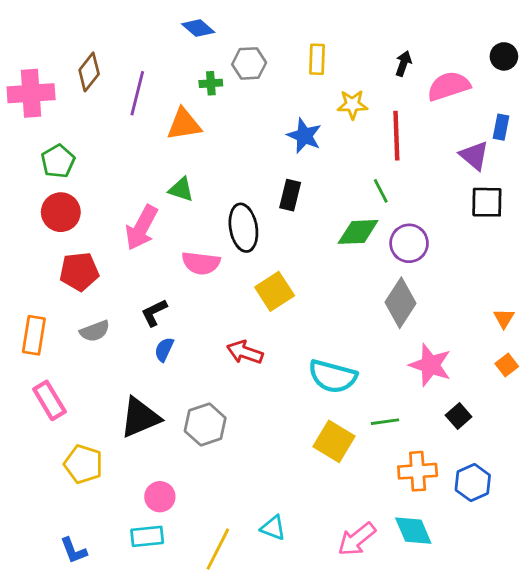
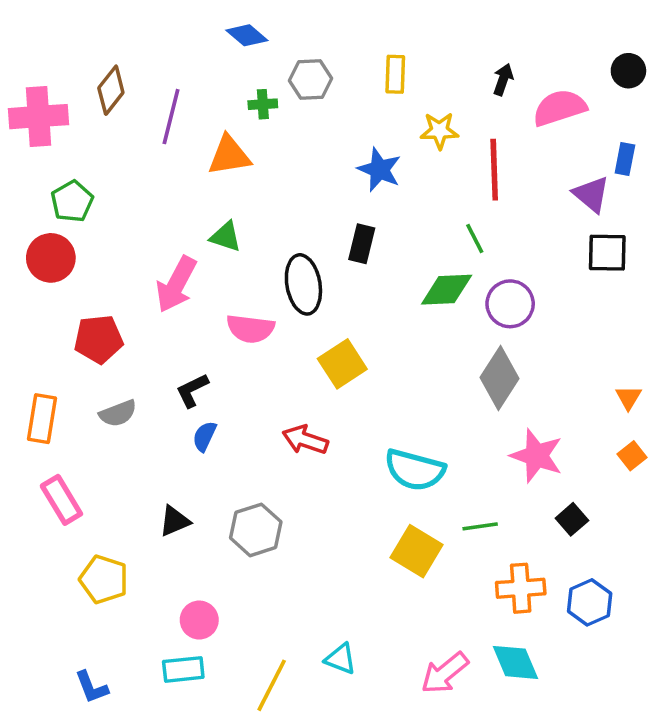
red circle: (61, 212) -> (51, 258), moved
black triangle: (140, 417) -> (174, 521), size x0.6

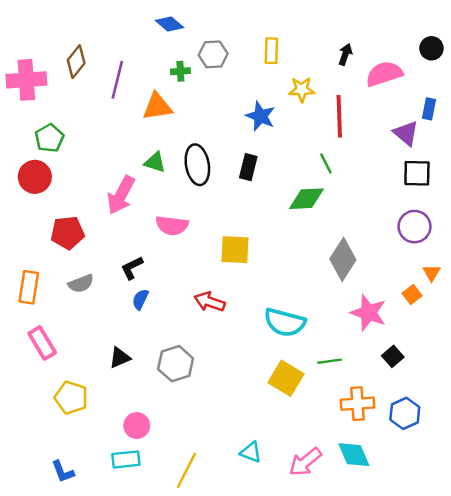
black ellipse: (303, 284) -> (197, 165), moved
purple circle: (510, 304) -> (414, 227), moved
yellow square: (342, 364) -> (235, 250), turned 36
orange square: (632, 456) -> (412, 295), moved
cyan triangle: (341, 659) -> (251, 452), moved

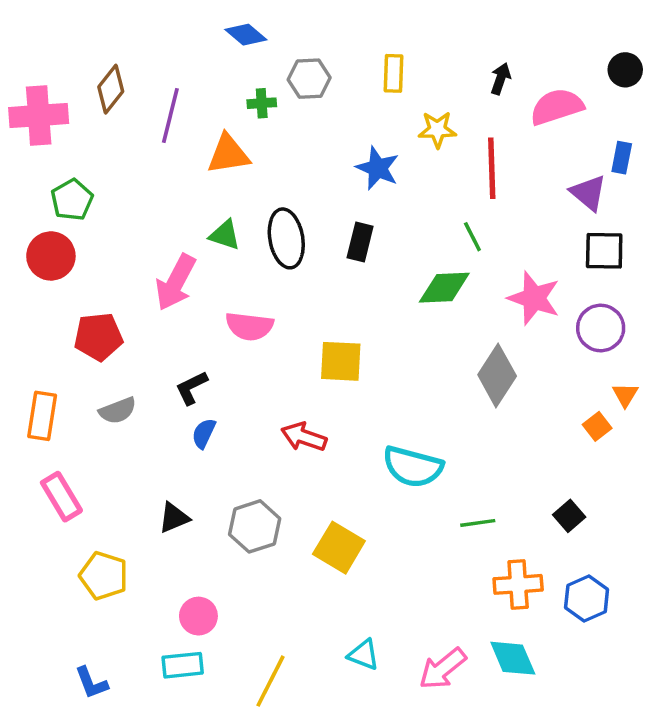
pink star: (368, 313) -> (534, 298), moved
yellow square: (286, 378) -> (339, 548), moved

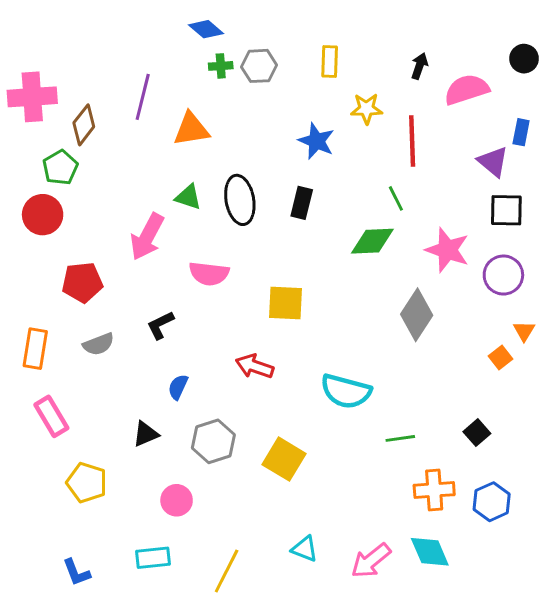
brown diamond: (111, 89) -> (84, 125), moved
green cross: (262, 103) -> (221, 66), moved
blue semicircle: (204, 433) -> (178, 387), moved
pink circle: (198, 616) -> (177, 500), moved

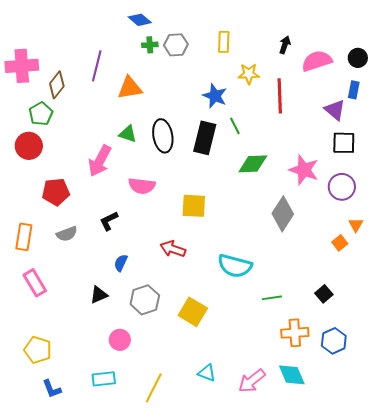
black circle: (524, 59) -> (358, 58), moved
green line: (396, 198) -> (235, 126), moved
black rectangle: (302, 203) -> (205, 138), size x1.5
yellow pentagon: (87, 483) -> (38, 350), moved

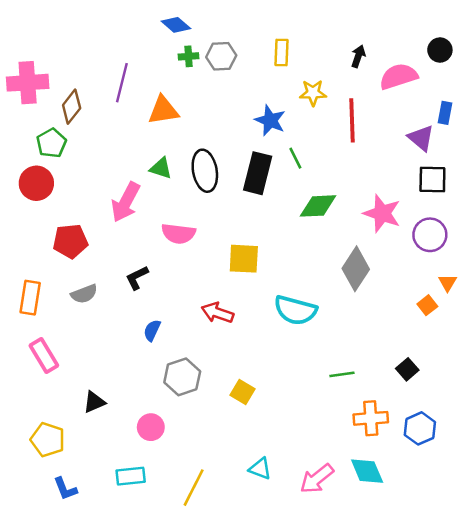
black circle: (358, 58) -> (440, 50), moved
cyan semicircle: (235, 266) -> (295, 310), moved
black triangle: (99, 295) -> (94, 402), moved
yellow square: (193, 312) -> (243, 392), size x0.7

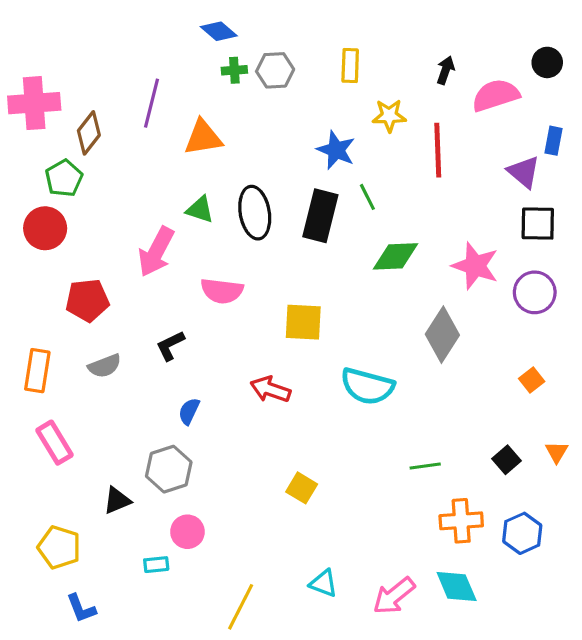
orange triangle: (447, 283) -> (557, 452), moved
gray hexagon: (182, 377) -> (169, 469), moved
cyan rectangle: (131, 476) -> (156, 565), moved, size x0.7

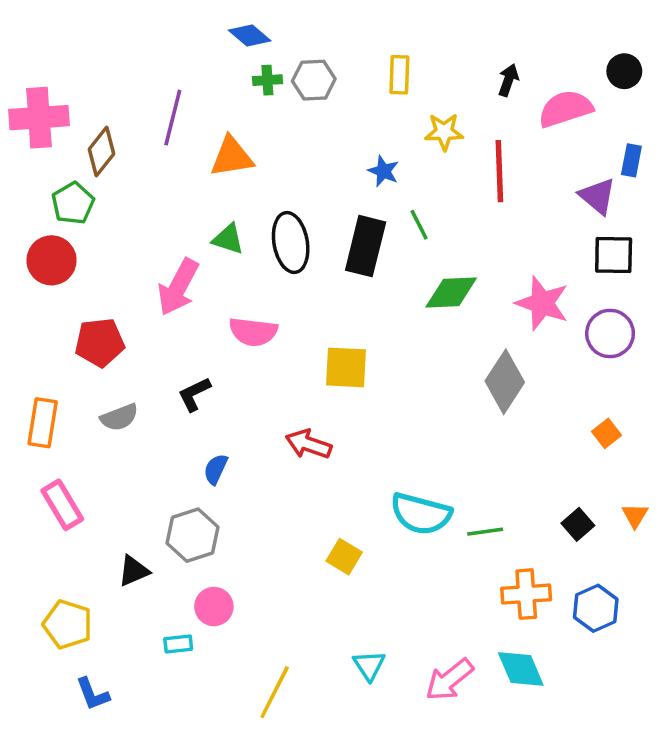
blue star: (336, 150) -> (383, 171), size x0.7
cyan semicircle: (367, 386) -> (421, 514), moved
cyan triangle: (324, 583) -> (369, 665), turned 36

